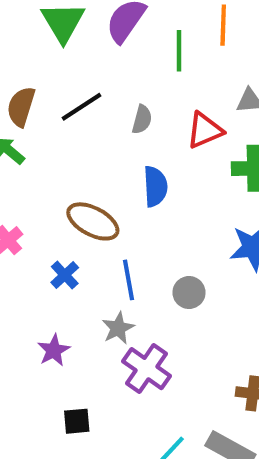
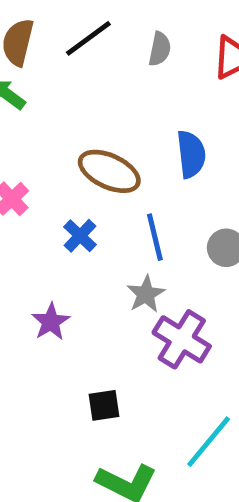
blue semicircle: (155, 186) -> (191, 154), moved
purple star: (54, 350) -> (51, 322), moved

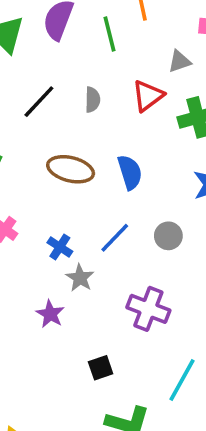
brown ellipse: (109, 171) -> (71, 169), moved
blue line: (155, 237) -> (115, 238), turned 68
gray star: (146, 294) -> (80, 278), moved

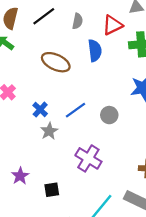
blue semicircle: (130, 172) -> (95, 51), moved
purple star: (50, 314) -> (20, 176), moved

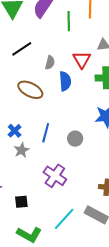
gray semicircle: (78, 21) -> (50, 63), moved
red triangle: (112, 25) -> (82, 60), turned -36
blue line: (76, 110) -> (46, 133), turned -42

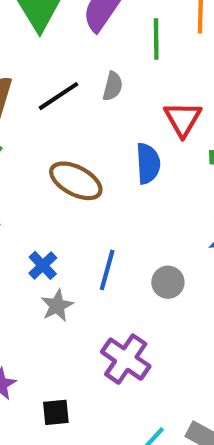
gray semicircle: (50, 63) -> (113, 86), moved

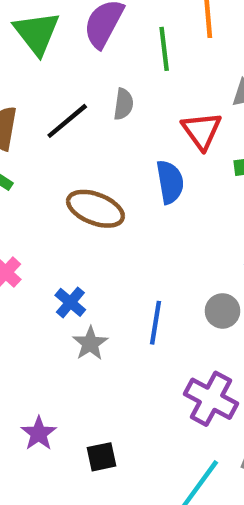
blue line: (107, 270) -> (155, 323), moved
gray circle: (168, 282) -> (222, 311), moved
purple cross: (126, 359) -> (211, 399), moved

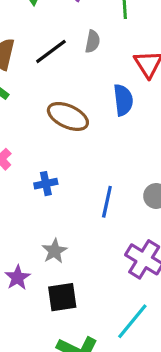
blue cross: (70, 302) -> (46, 184), turned 35
gray star: (90, 343) -> (54, 251), moved
black square: (102, 457) -> (62, 297), size x1.4

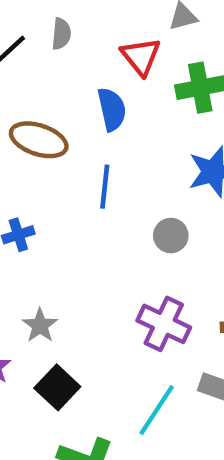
blue line: (107, 202) -> (105, 187), moved
black square: (62, 297) -> (57, 387), turned -32

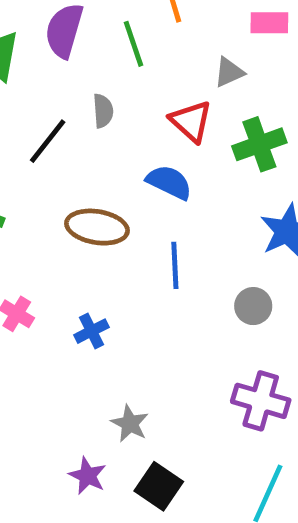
blue semicircle: (112, 109) -> (169, 182), turned -42

